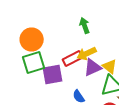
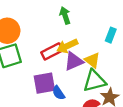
purple square: (53, 74) -> (44, 83), moved

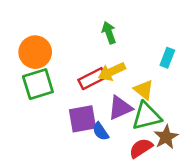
purple triangle: (74, 61) -> (120, 108), moved

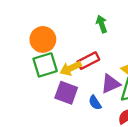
yellow arrow: (112, 72) -> (71, 68), moved
purple square: (82, 119) -> (66, 93), moved, turned 30

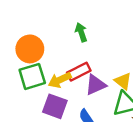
green arrow: (102, 24) -> (81, 32), moved
purple triangle: (111, 84) -> (96, 85), moved

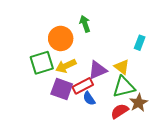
orange circle: (30, 49) -> (61, 38), moved
red rectangle: (79, 72) -> (83, 86), moved

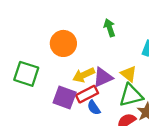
green arrow: (85, 24) -> (110, 28), moved
green square: (42, 63) -> (26, 74), moved, turned 35
yellow arrow: (66, 66) -> (84, 75), moved

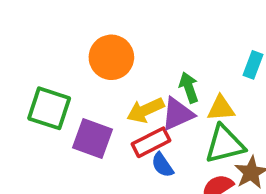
green arrow: (110, 28) -> (189, 88), moved
yellow triangle: (129, 74) -> (221, 108), turned -42
purple square: (65, 97) -> (93, 139), moved

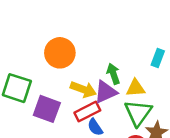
yellow arrow: (145, 110) -> (83, 89), turned -135
green triangle: (225, 144) -> (138, 113), turned -40

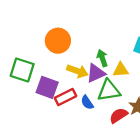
red rectangle: (87, 112) -> (65, 97), moved
green triangle: (138, 113) -> (109, 91), moved, turned 45

